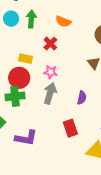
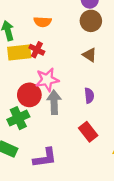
yellow rectangle: (25, 59) -> (19, 53), moved, size x1.5
pink star: (51, 72) -> (47, 80), size x1.5
red circle: (19, 78) -> (29, 95), moved

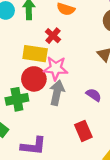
yellow rectangle: (19, 53) -> (35, 54), moved
purple semicircle: (89, 96) -> (94, 95), turned -64

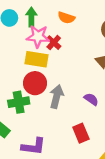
pink star: (56, 68) -> (38, 36), moved

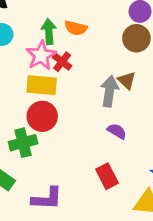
green arrow: (31, 17) -> (49, 32), moved
pink star: (38, 36) -> (41, 55), turned -30
gray arrow: (57, 96) -> (109, 91), moved

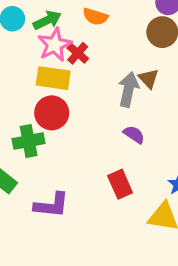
green arrow: (49, 32) -> (47, 20), moved, turned 65

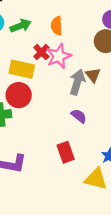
orange semicircle: (95, 17) -> (57, 26), turned 66
pink star: (55, 45) -> (59, 56), moved

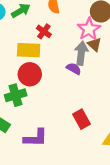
pink star: (59, 56) -> (89, 29), moved
purple semicircle: (79, 116) -> (74, 69), moved

